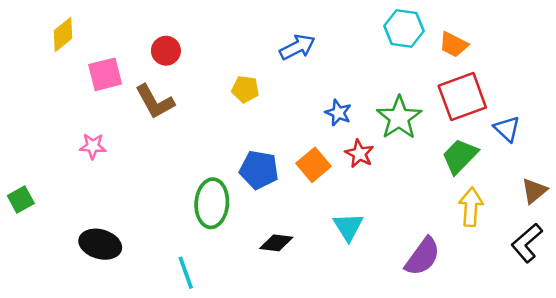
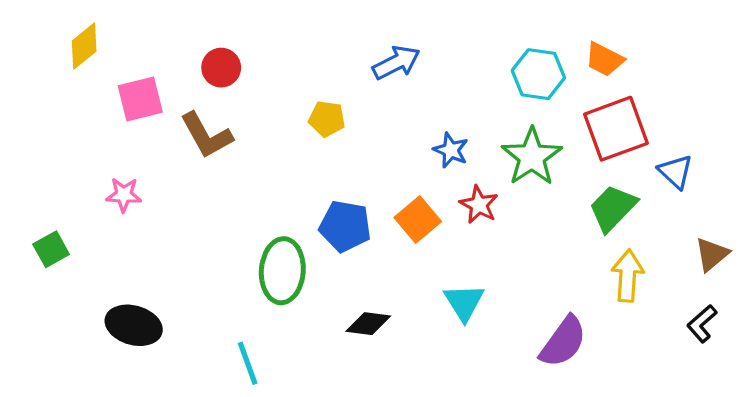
cyan hexagon: (404, 28) -> (538, 74), moved
green square: (21, 200) -> (51, 249), moved
black L-shape: (527, 243) -> (702, 324), size x0.7

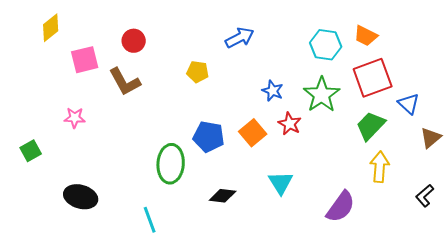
brown triangle: (712, 254) -> (431, 138), moved

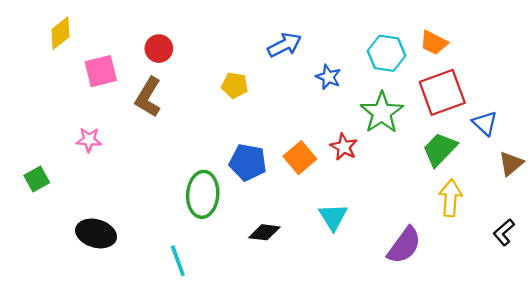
brown L-shape: (125, 82) -> (148, 97), turned 60
blue star: (273, 91) -> (328, 77), moved

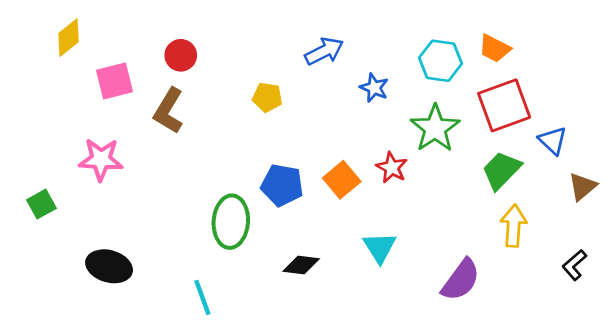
pink star: (89, 140) -> (101, 159), size x1.5

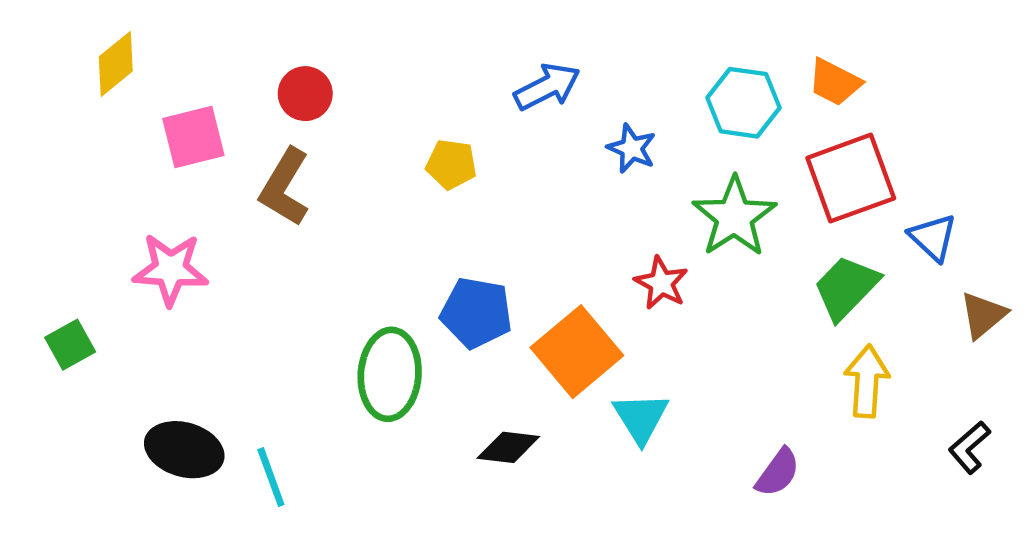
orange square: (342, 180) -> (577, 352), moved, size x1.4
purple semicircle: (461, 280) -> (778, 472), size x0.7
cyan line: (202, 297) -> (271, 477), moved

